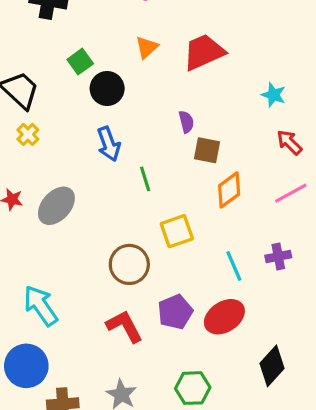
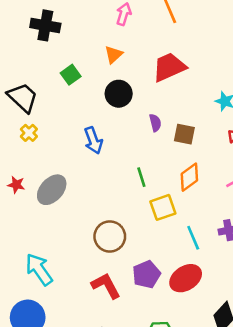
orange triangle: (147, 47) -> (114, 55), moved
black circle: (107, 89) -> (119, 94), moved
brown square: (207, 150) -> (184, 134), moved
green line: (145, 179) -> (141, 177), moved
yellow square: (177, 231) -> (163, 207), moved

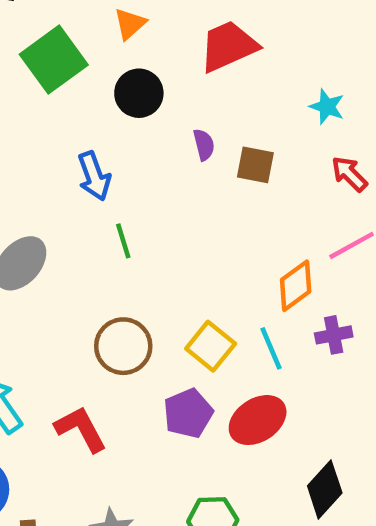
green square: (71, 75) -> (54, 60), size x1.8
green line: (141, 177) -> (123, 241), moved
orange diamond: (189, 177) -> (296, 286), moved
yellow square: (163, 207) -> (211, 346), moved, turned -32
red L-shape: (106, 286) -> (81, 429), moved

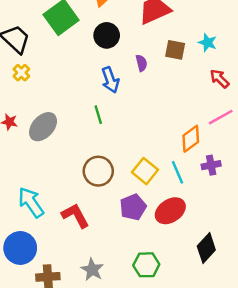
brown square: (255, 165) -> (175, 50), moved
blue arrow: (94, 176) -> (110, 80), moved

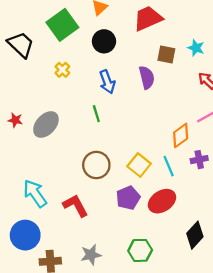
purple semicircle: (141, 63) -> (147, 77), moved, size x1.5
yellow cross: (21, 73) -> (62, 70), moved
gray star: (92, 270) -> (91, 255), turned 30

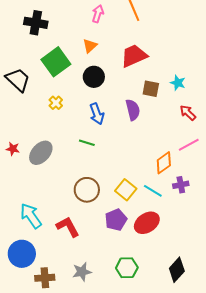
green line: (96, 114) -> (87, 143), turned -56
cyan line: (169, 166) -> (153, 191), turned -36
black diamond: (195, 235) -> (177, 270), moved

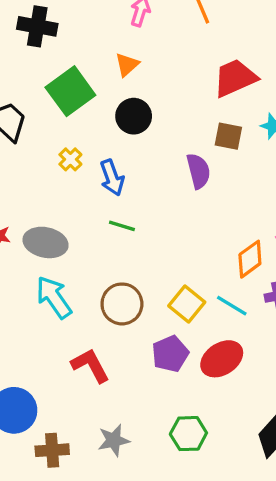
red trapezoid: (134, 56) -> (235, 78), moved
blue arrow: (97, 114) -> (112, 178), moved
gray ellipse: (41, 153) -> (46, 242), turned 60
cyan arrow: (31, 216) -> (54, 297), moved

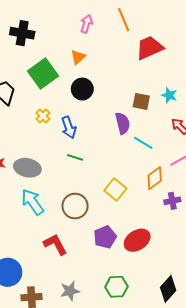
red trapezoid: (235, 78) -> (150, 48), moved
yellow square: (187, 304) -> (115, 189), moved
cyan line: (232, 306) -> (143, 143), moved

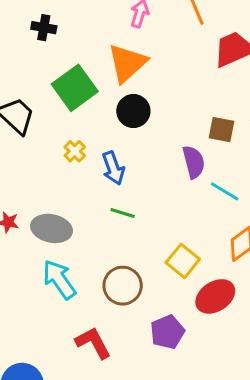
black cross: (22, 33) -> (44, 28), size x0.7
orange triangle: (78, 57) -> (127, 63), size x1.8
red ellipse: (137, 240) -> (215, 296), moved

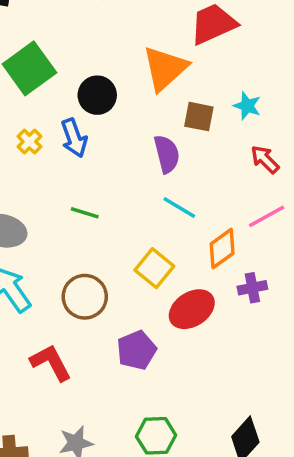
orange triangle: (127, 63) -> (165, 68), moved
blue arrow: (113, 168) -> (74, 138), moved
cyan line: (225, 191) -> (179, 208), moved

